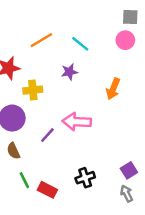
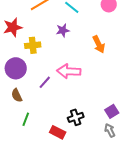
orange arrow: (113, 89) -> (99, 44), turned -48
green line: (24, 180) -> (26, 119), turned 48
red rectangle: (47, 190) -> (58, 132), moved

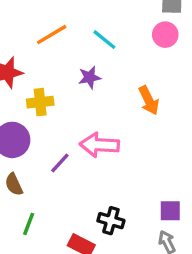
purple square: (112, 111) -> (170, 211), turned 32
black cross: (76, 117) -> (111, 221), turned 35

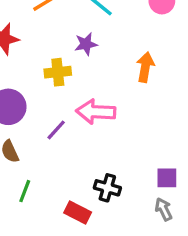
orange arrow: (149, 100) -> (145, 67), turned -144
yellow cross: (40, 102) -> (58, 72), moved

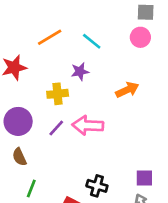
orange arrow: (145, 67) -> (127, 90), turned 55
purple line: (56, 130) -> (56, 128), moved

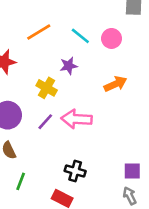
pink circle: (140, 37) -> (112, 38), moved
yellow cross: (58, 94) -> (47, 88), turned 36
black cross: (97, 186) -> (75, 171), moved

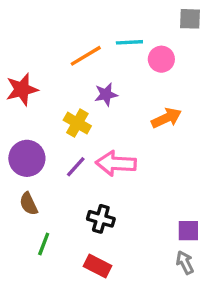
orange line: (39, 32) -> (86, 56), moved
cyan line: (80, 36) -> (129, 42), moved, turned -42
black cross: (75, 171) -> (101, 219), moved

